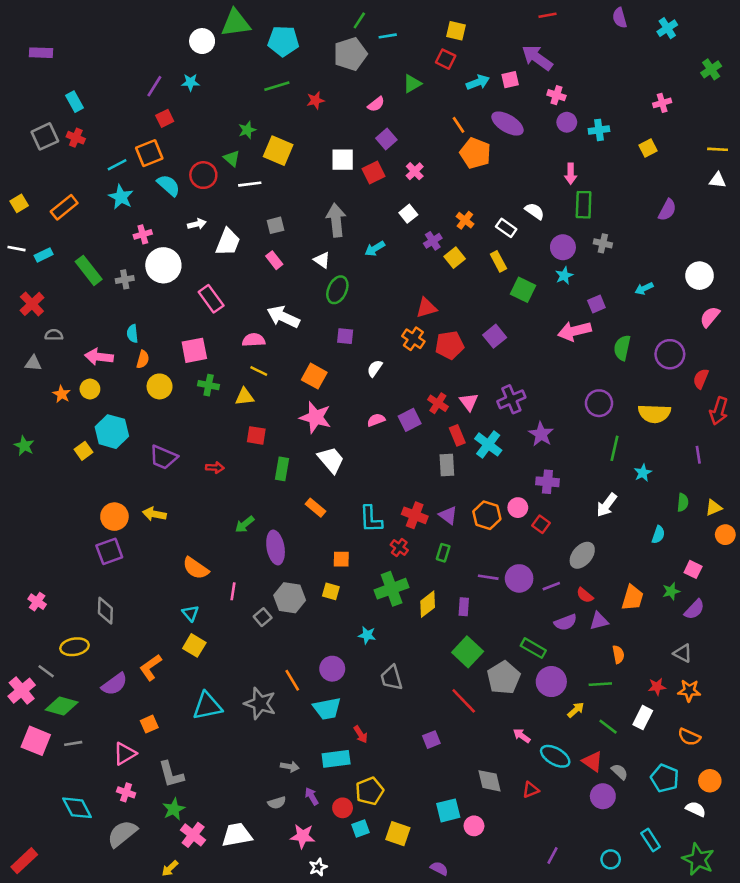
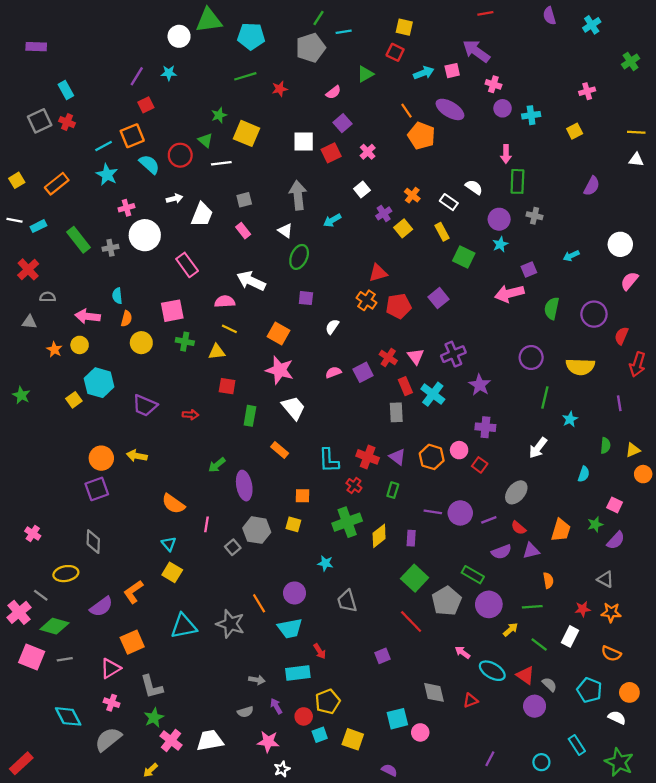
orange square: (149, 724) -> (132, 642), size x1.5

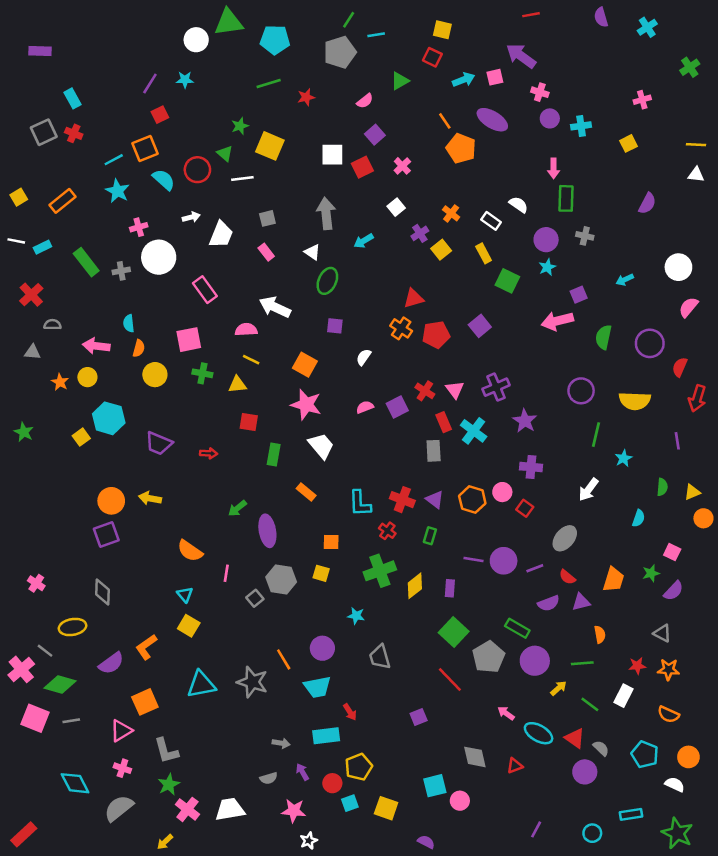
cyan rectangle: (577, 745) -> (631, 814), turned -66

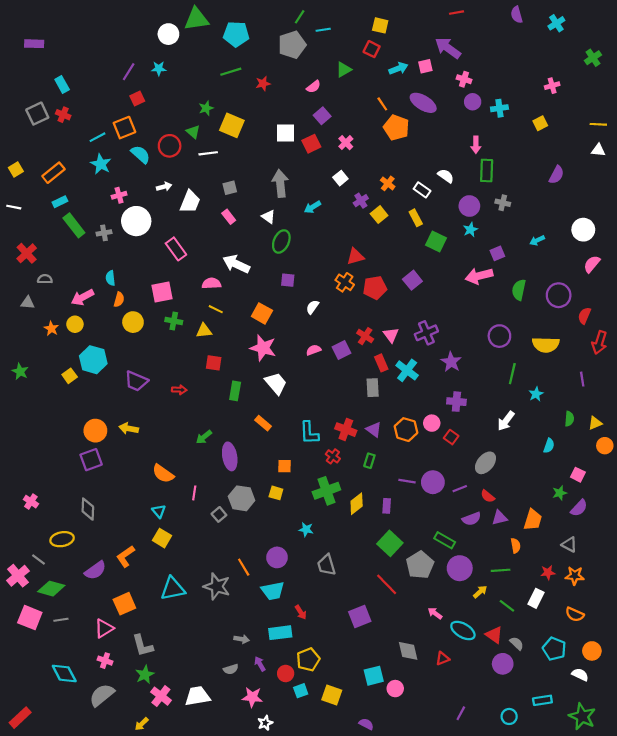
cyan rectangle: (42, 247) -> (60, 202), moved
pink arrow: (96, 346) -> (82, 297), turned -35
orange trapezoid: (614, 580) -> (533, 520), moved
purple square: (419, 717) -> (360, 617), size x1.5

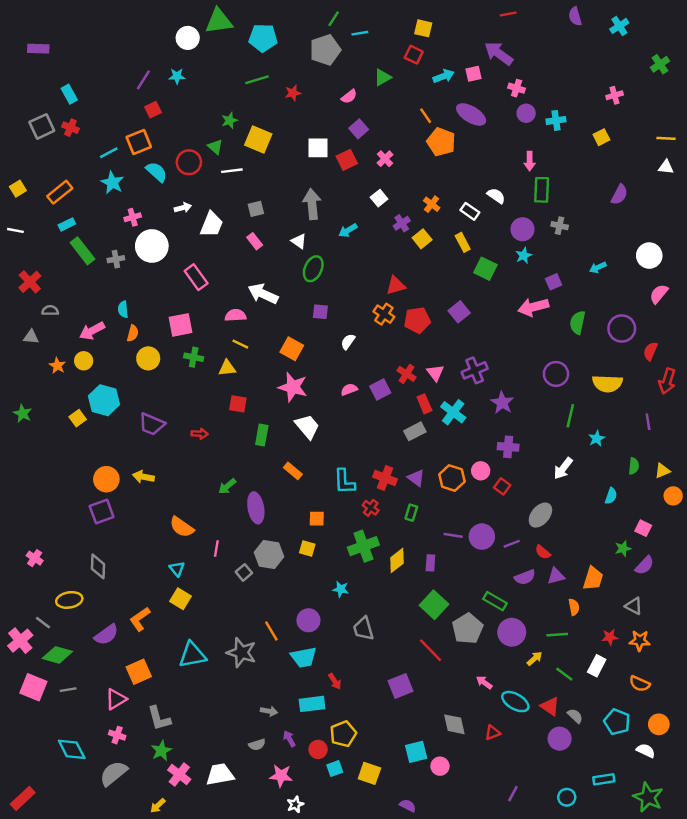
gray rectangle: (373, 388) -> (415, 431), turned 66

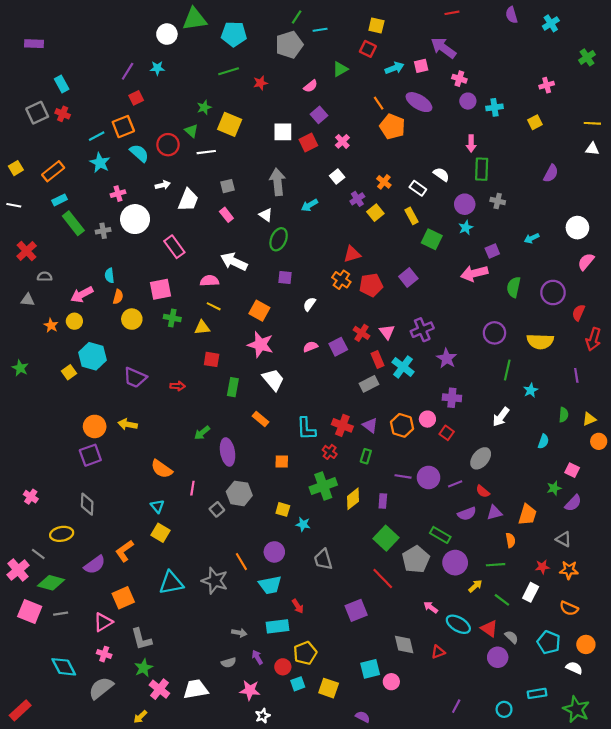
yellow square: (307, 549) -> (283, 509), moved

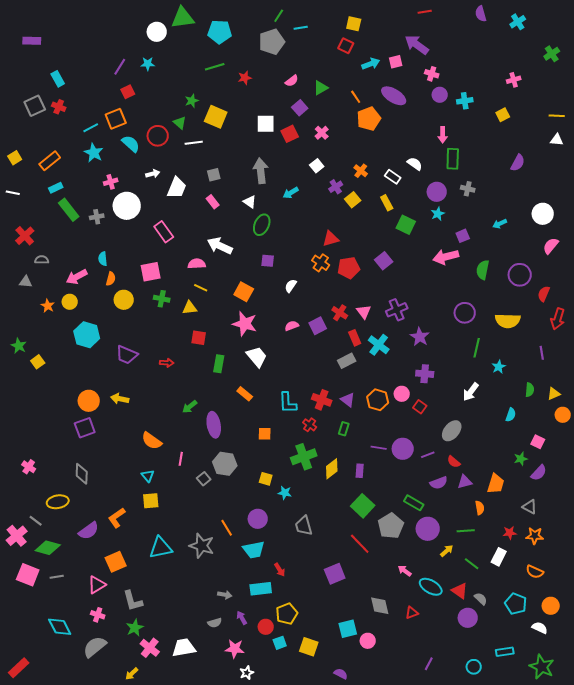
green triangle: (340, 69) -> (321, 88), moved
orange pentagon: (392, 127) -> (369, 119), turned 30
yellow square: (69, 372) -> (38, 362), moved
yellow square: (161, 533) -> (151, 501), turned -36

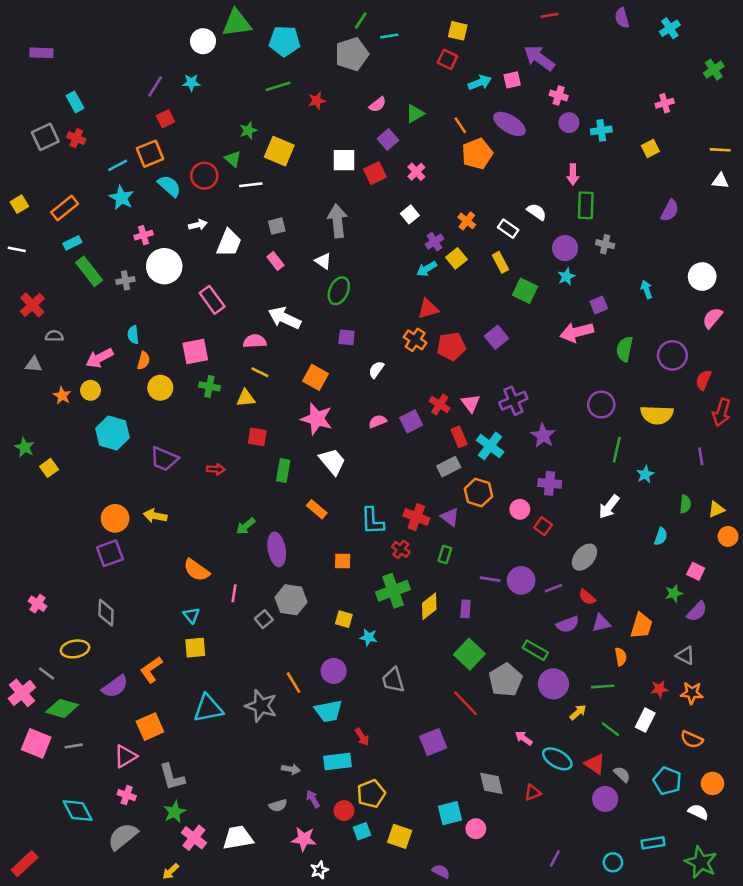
cyan arrow: (291, 193) -> (427, 269), moved
cyan arrow: (500, 224) -> (647, 289), turned 96
orange hexagon: (378, 400) -> (478, 492), moved

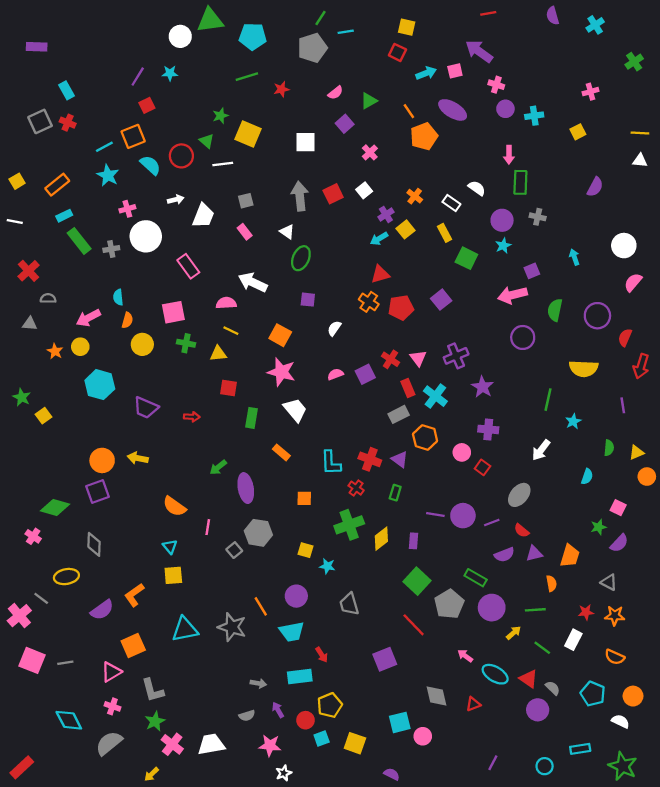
red square: (375, 173) -> (333, 194), moved
purple circle: (601, 405) -> (523, 337), moved
green diamond: (62, 708) -> (55, 508), moved

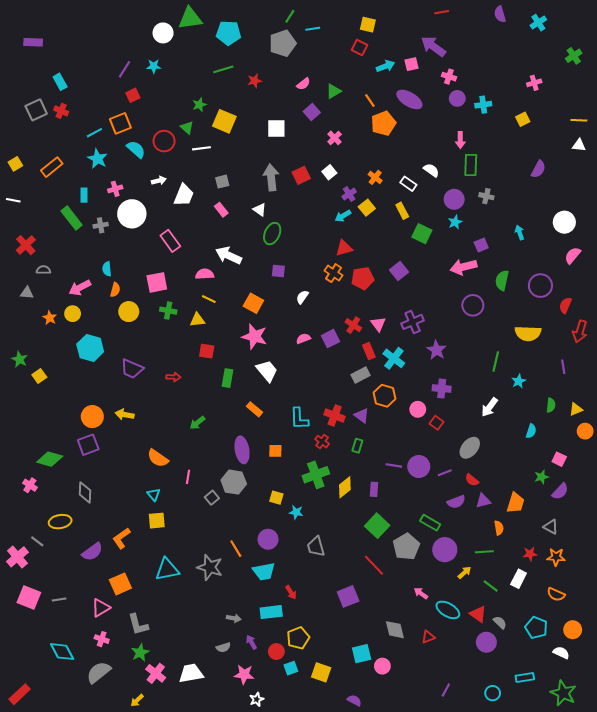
cyan rectangle: (64, 216) -> (84, 195), moved, turned -64
purple ellipse: (246, 488) -> (242, 450), moved

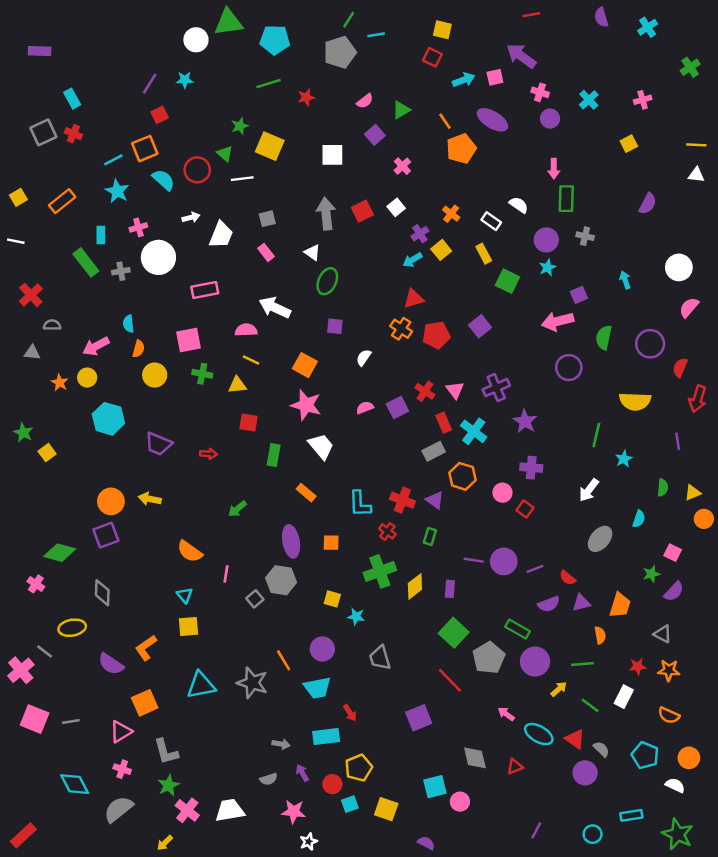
cyan cross: (483, 105) -> (589, 100), moved, turned -35
pink rectangle: (170, 241) -> (205, 290), turned -65
gray ellipse: (470, 448) -> (600, 539), moved
purple semicircle: (92, 552) -> (111, 664), turned 70

